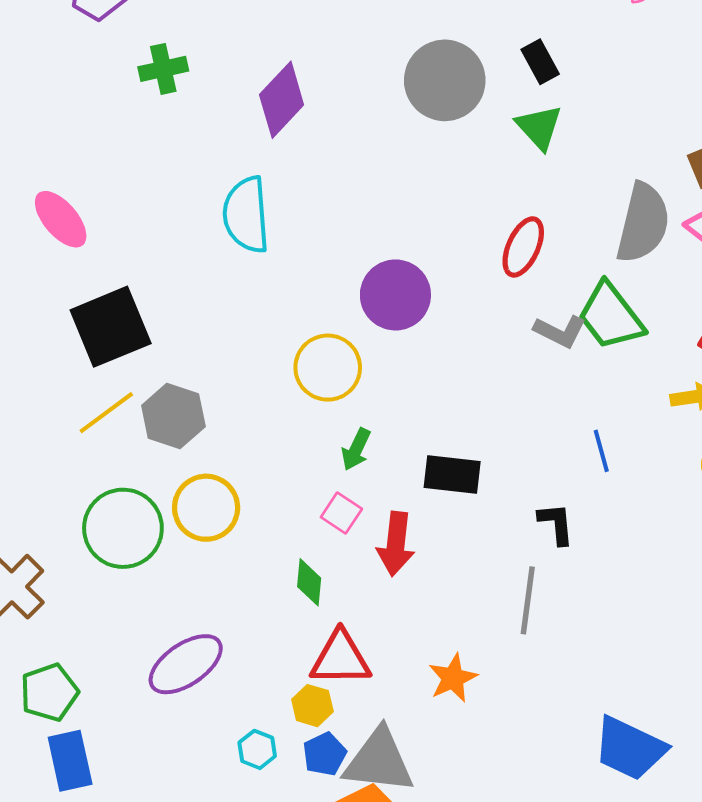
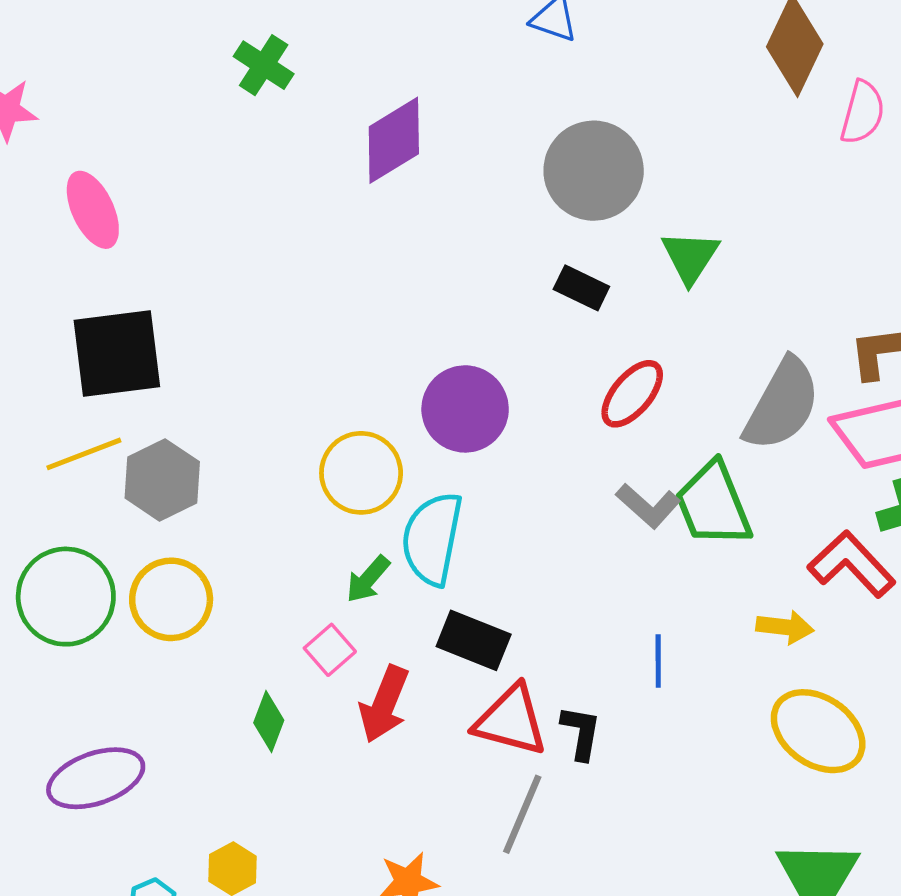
black rectangle: (540, 62) -> (581, 288), moved, turned -51
green cross: (163, 69) -> (264, 65), turned 30
cyan semicircle: (246, 215) -> (432, 539), moved
red triangle: (340, 658) -> (511, 720), moved

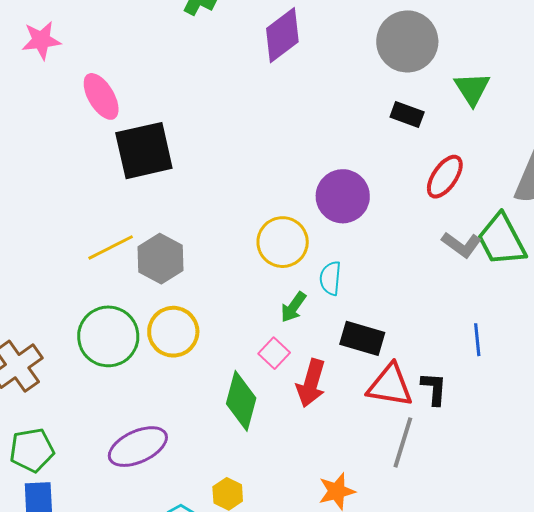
black square: (117, 354) -> (144, 151), moved
cyan semicircle: (432, 539) -> (330, 278), size x0.6
green diamond: (269, 721) -> (241, 401), size x1.6

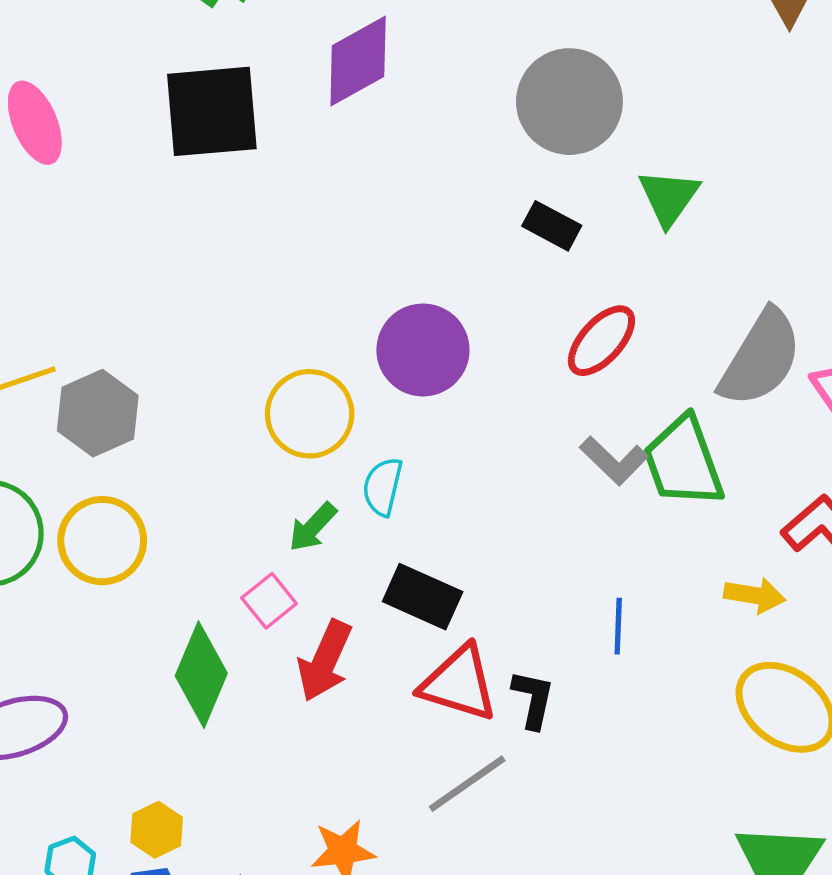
black square: (144, 151) -> (212, 111), moved
gray line: (403, 442) -> (467, 784), turned 30

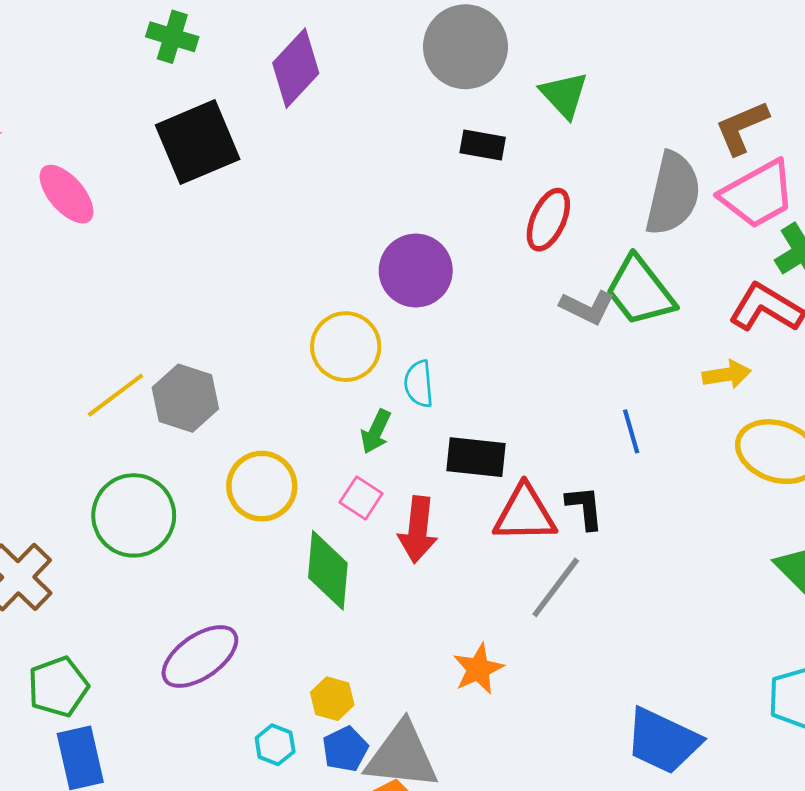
yellow circle: (102, 541) -> (262, 486), moved

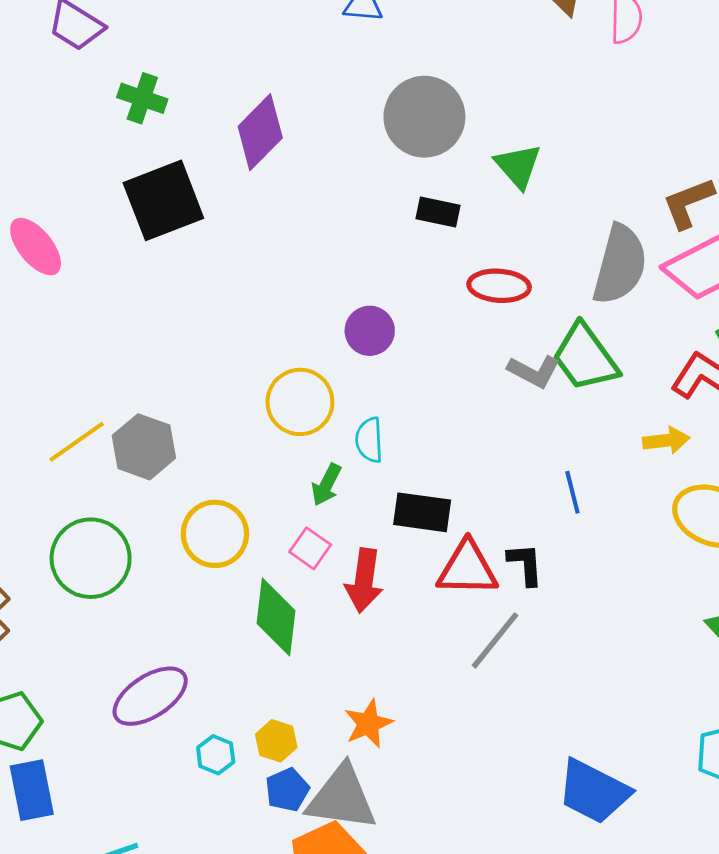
red ellipse: (548, 220) -> (499, 286), turned 68
purple circle: (416, 271) -> (370, 331), size x0.7
orange star: (478, 669) -> (368, 724), moved
cyan hexagon: (275, 745) -> (216, 755), moved

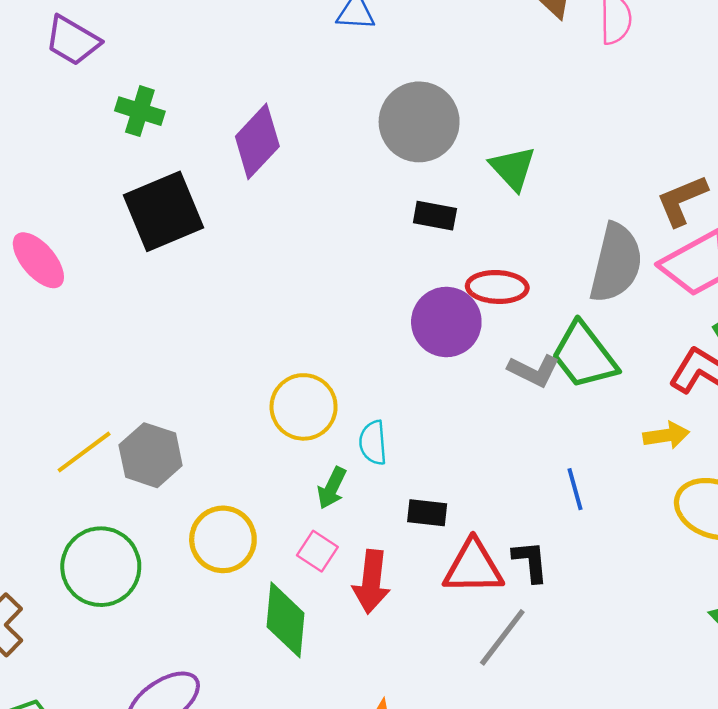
purple circle: (370, 331) -> (446, 322), moved, size x1.4
black rectangle: (422, 512) -> (427, 513), size x0.7

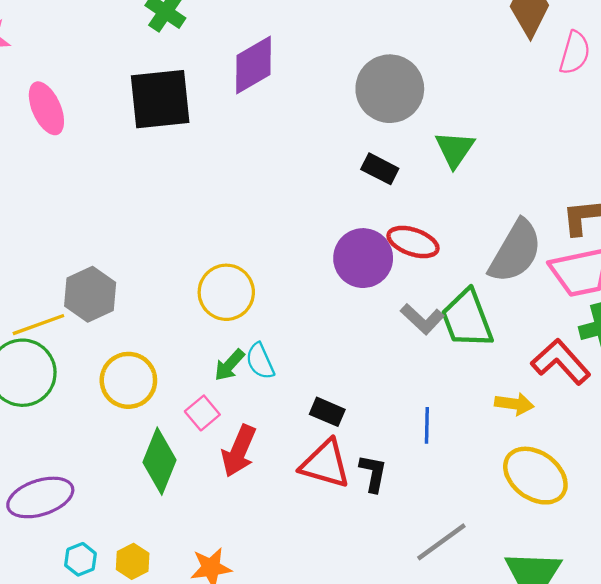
cyan semicircle: (373, 443) -> (260, 361), moved, turned -36
yellow line: (84, 452) -> (38, 325), moved
black rectangle: (427, 513) -> (327, 412), moved
gray line: (502, 637) -> (441, 542), moved

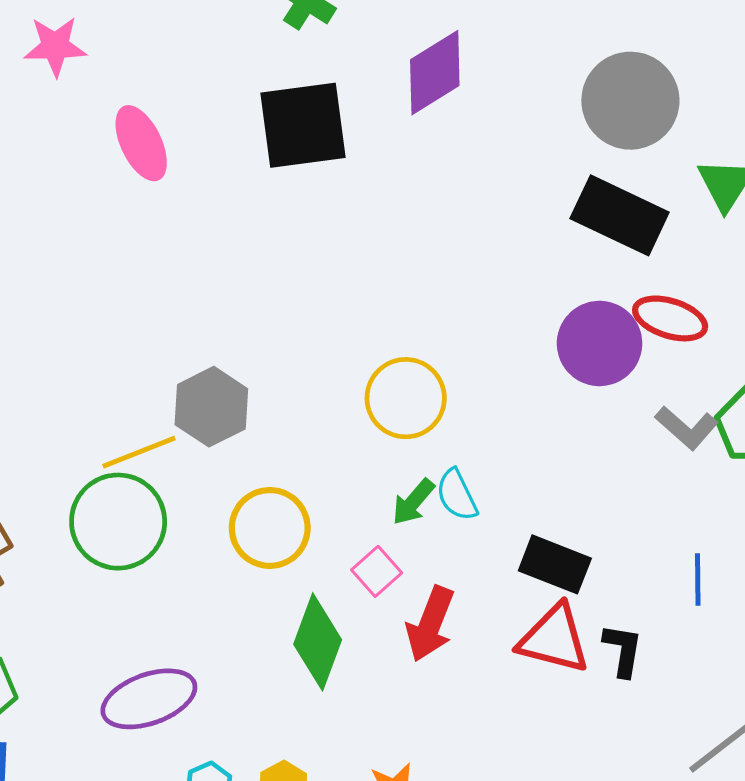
black rectangle: (380, 169) -> (620, 215), size x1.8
black rectangle: (327, 412) -> (555, 564), size x1.4

